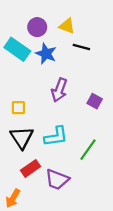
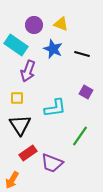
black line: (81, 47) -> (82, 54), moved
blue star: (46, 54) -> (53, 49), moved
purple arrow: (59, 90) -> (28, 71), moved
cyan L-shape: (56, 136) -> (55, 108), moved

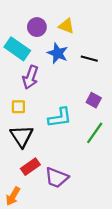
green line: (80, 136) -> (95, 133), moved

